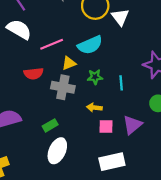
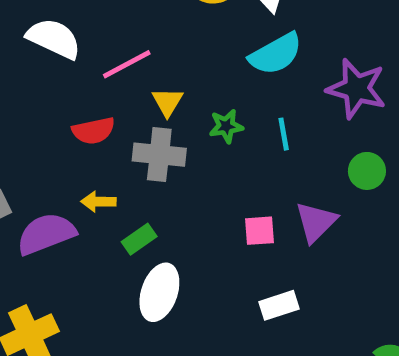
cyan semicircle: (90, 45) -> (276, 54), moved
yellow triangle: (69, 63) -> (167, 102), turned -32
yellow arrow: (94, 108) -> (98, 202), moved
white rectangle: (112, 162) -> (279, 305), size x0.7

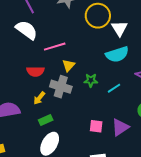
cyan line: (284, 134) -> (114, 88), turned 56
yellow arrow: (98, 202) -> (39, 98), moved, turned -64

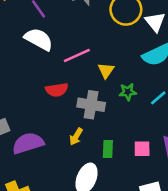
yellow triangle: (68, 65) -> (106, 70), moved
yellow arrow: (39, 98) -> (76, 137), moved
green rectangle: (46, 120) -> (108, 149), moved, turned -56

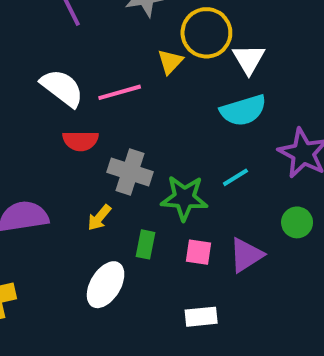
white semicircle: (39, 39) -> (62, 88), moved
yellow triangle: (106, 70) -> (170, 62), moved
green star: (128, 92) -> (184, 198), moved, size x1.6

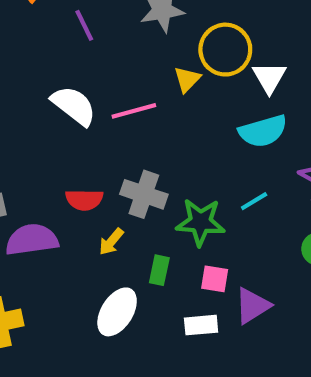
red semicircle: (80, 141) -> (84, 200), moved
purple triangle: (246, 255) -> (252, 306), moved
white rectangle: (201, 317) -> (201, 325), moved

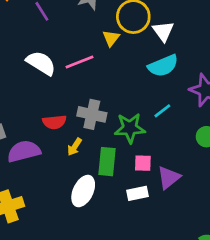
green rectangle: (159, 270) -> (107, 162), size x1.5

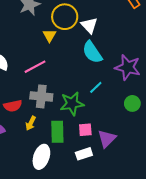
pink line: (80, 62) -> (35, 67), moved
cyan semicircle: (163, 66) -> (92, 52), turned 85

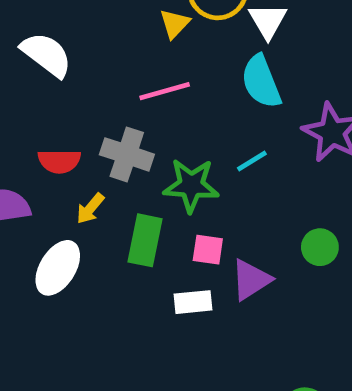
pink line: (35, 67) -> (165, 91), moved
green circle: (132, 103) -> (320, 247), moved
white ellipse: (41, 157) -> (58, 268), moved

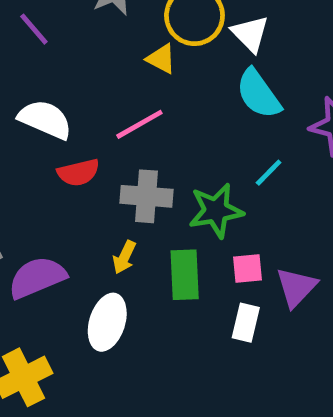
yellow triangle: (175, 24) -> (161, 59), turned -32
pink line: (165, 91) -> (139, 124), moved
red semicircle: (59, 161) -> (78, 173), moved
white rectangle: (193, 302) -> (246, 323), turned -57

